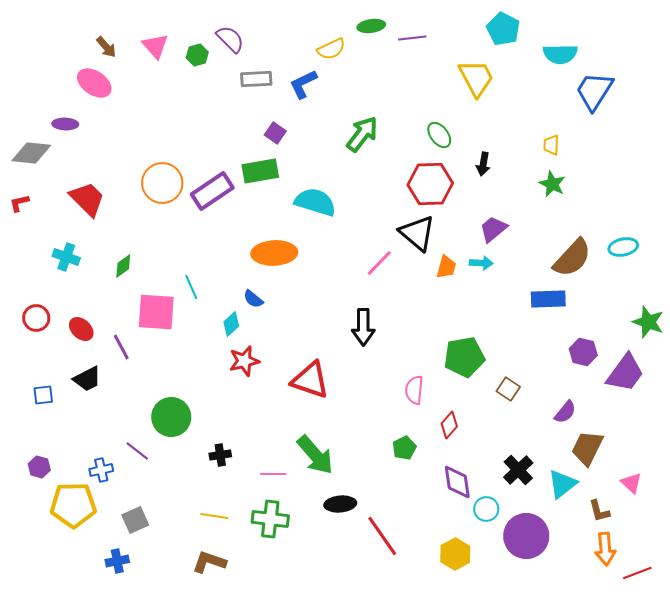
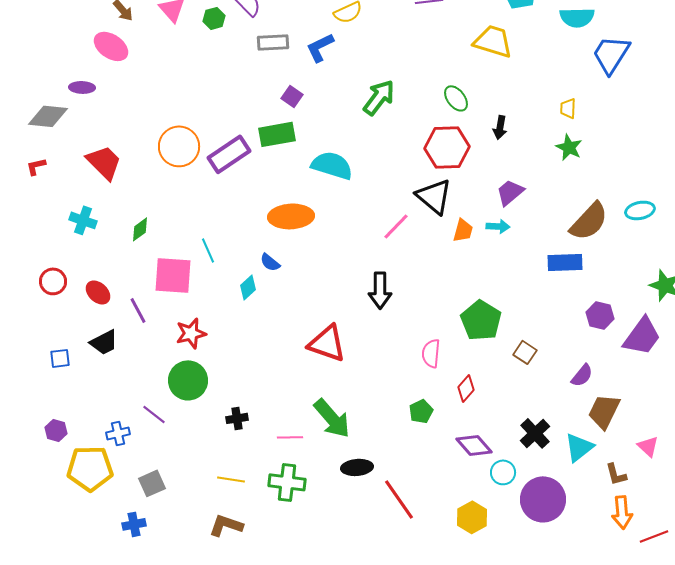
yellow trapezoid: (476, 78) -> (493, 41), turned -45
green pentagon: (464, 357) -> (481, 320), turned -30
red star: (244, 361) -> (191, 333), moved
purple diamond: (457, 482) -> (474, 445), turned -33

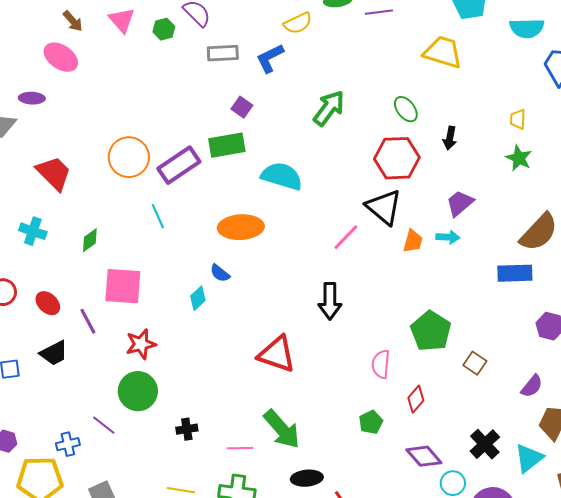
cyan line: (208, 250) -> (158, 216), moved

